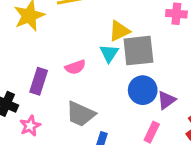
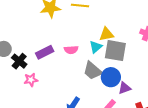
purple rectangle: (39, 81) -> (45, 52), turned 30
gray trapezoid: (81, 114) -> (93, 71), moved

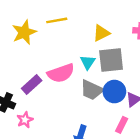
yellow triangle: (106, 34) -> (101, 33), moved
pink semicircle: (71, 50) -> (61, 73), size x1.6

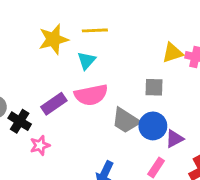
yellow triangle: (101, 33) -> (172, 53), moved
gray square: (111, 60) -> (154, 87), size x0.6
cyan triangle: (88, 62) -> (87, 61), moved

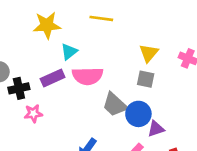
yellow star: (53, 39) -> (47, 25), moved
yellow triangle: (172, 53) -> (149, 53), moved, turned -42
cyan triangle: (87, 61) -> (69, 52), moved
black cross: (20, 121) -> (19, 88), turned 36

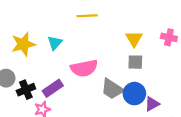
yellow star: (47, 25) -> (23, 44), moved
cyan triangle: (69, 52) -> (55, 43), moved
purple rectangle: (53, 78) -> (53, 88), moved

